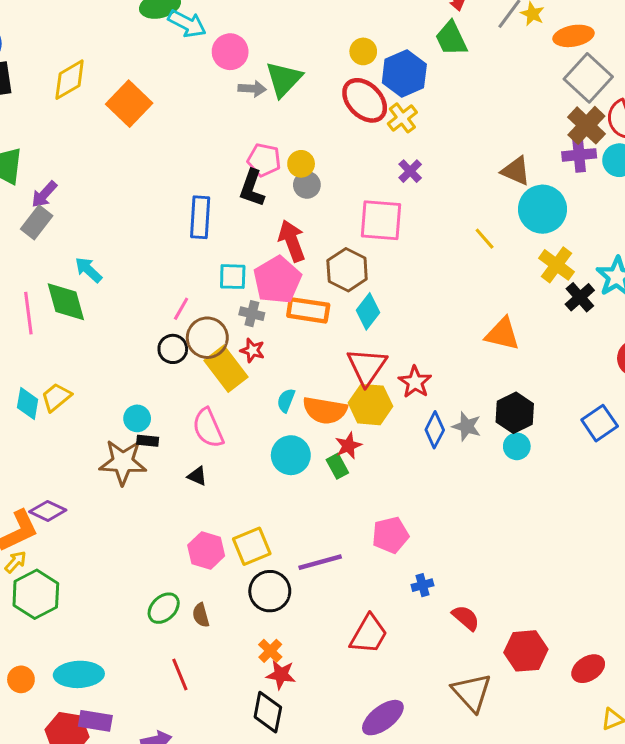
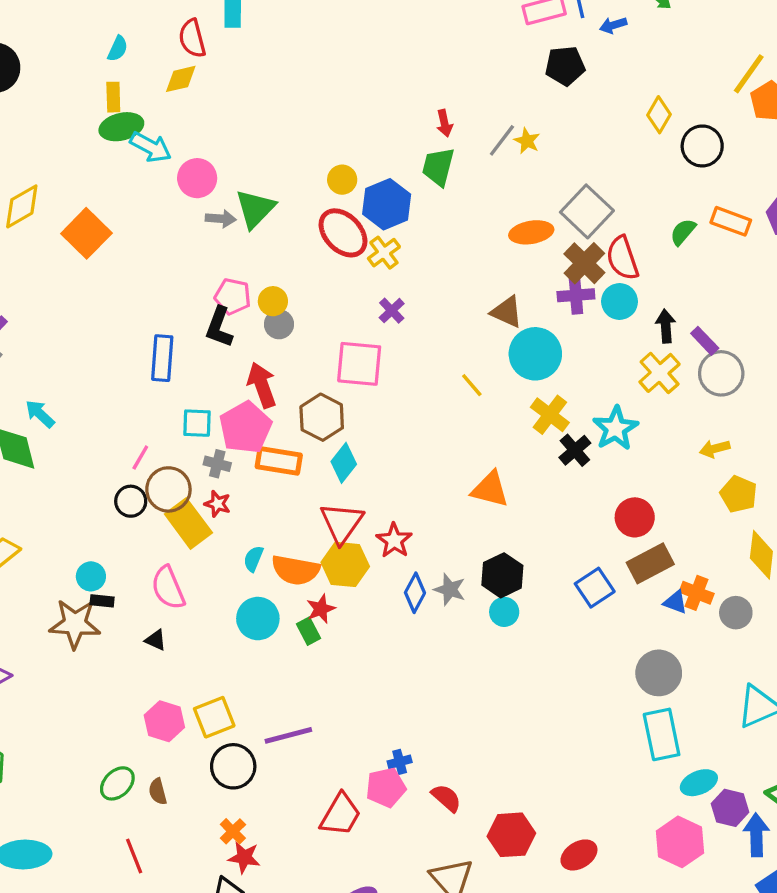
orange ellipse: (574, 36) -> (531, 232), moved
green trapezoid: (451, 39) -> (438, 167), turned 39
pink pentagon: (390, 535) -> (386, 787), moved

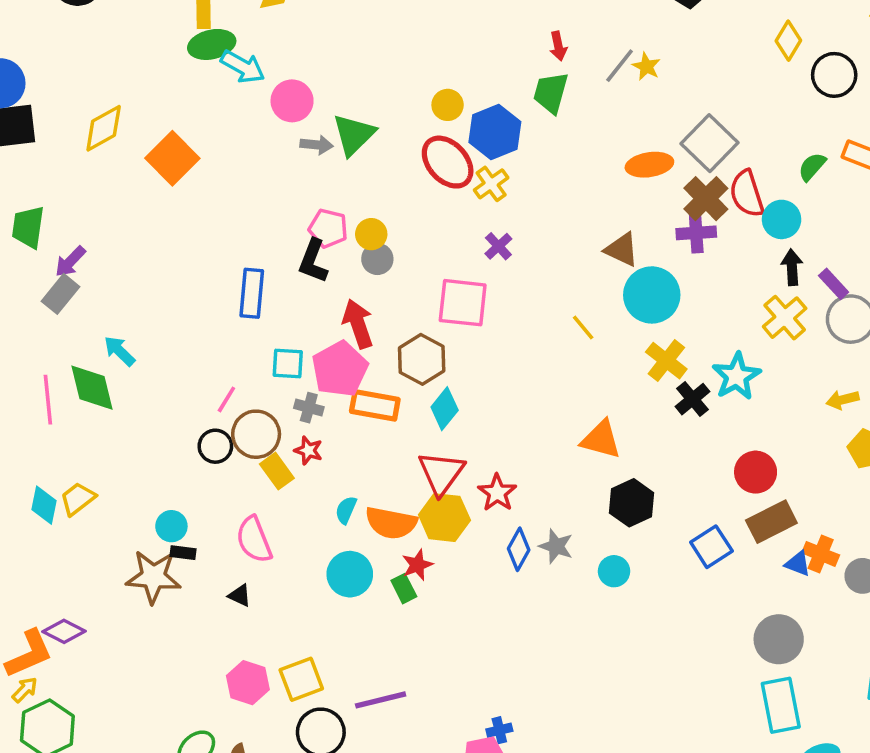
cyan circle: (620, 302) -> (782, 219), moved
yellow rectangle: (188, 523) -> (277, 471), size x0.7
black hexagon: (502, 575) -> (631, 503), moved

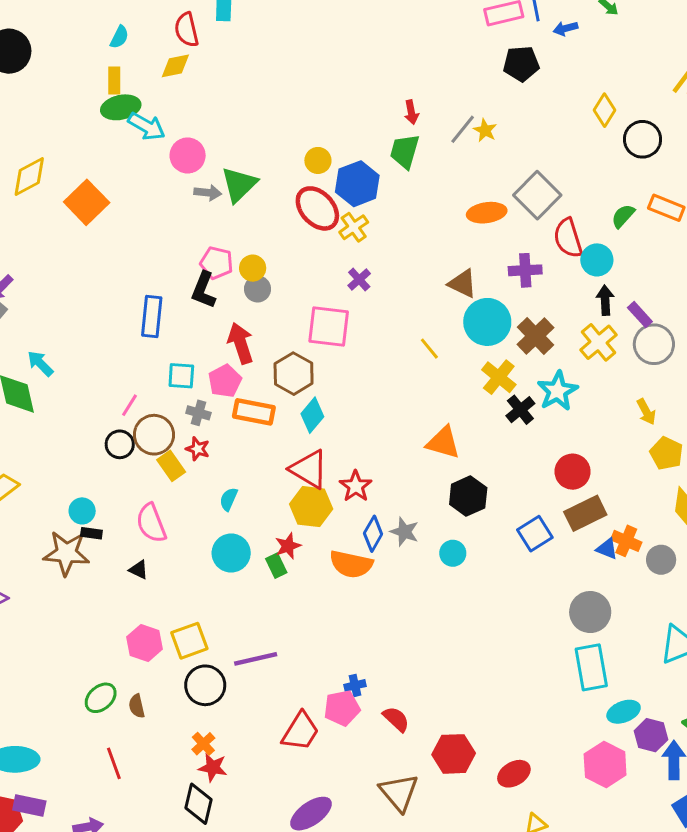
brown cross: (706, 199) -> (535, 336), moved
pink pentagon: (340, 369) -> (225, 381), size x0.7
yellow arrow: (843, 400) -> (646, 412), turned -105
red triangle: (441, 473) -> (309, 469), turned -36
orange semicircle: (391, 523) -> (351, 564), moved

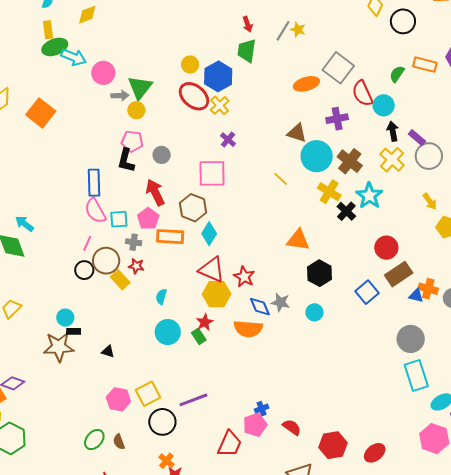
yellow circle: (253, 268) -> (136, 110), moved
pink semicircle: (151, 523) -> (95, 211), moved
blue diamond: (373, 534) -> (260, 307), turned -45

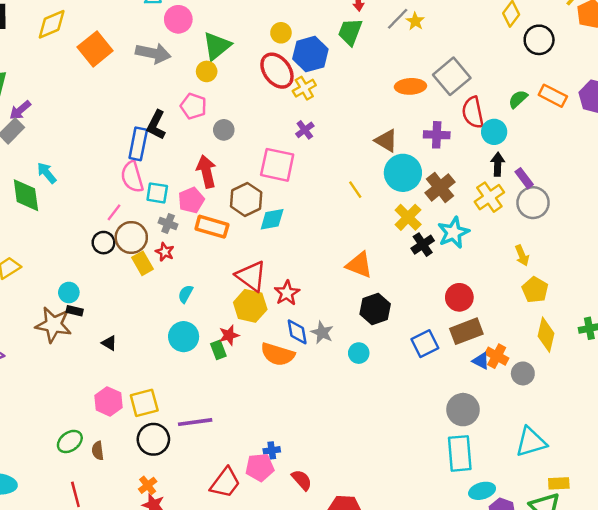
gray arrow: (120, 96) -> (153, 53), moved, size x1.6
black L-shape: (126, 160) -> (156, 125), moved
cyan diamond: (209, 234) -> (272, 219), moved, turned 35

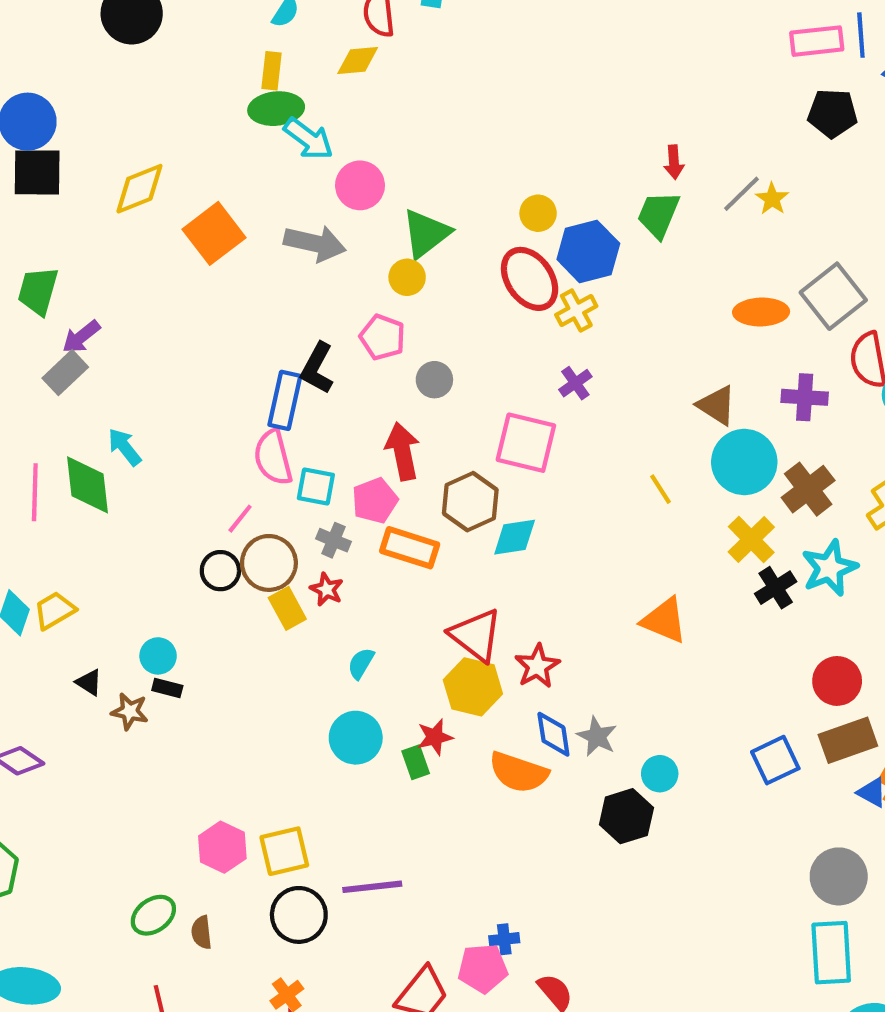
black hexagon: (375, 309) -> (626, 816), moved
brown star: (53, 325) -> (130, 711), size x0.6
black triangle: (109, 343) -> (89, 682), moved

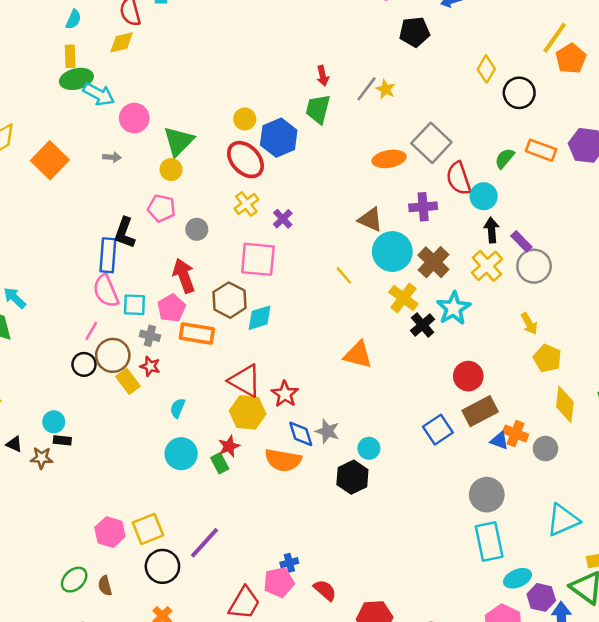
gray arrow: (315, 243) -> (112, 157), size x0.5
yellow cross: (576, 310) -> (246, 204), moved
purple line: (372, 887) -> (205, 543), turned -33

